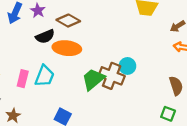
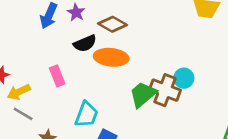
cyan trapezoid: (45, 76) -> (86, 114), moved
pink rectangle: (23, 79) -> (57, 76), moved, turned -35

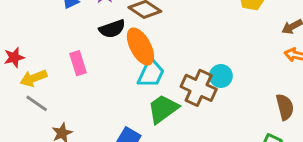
orange ellipse: (111, 57) -> (140, 47), turned 52
green trapezoid: (143, 94) -> (163, 109), moved
cyan trapezoid: (86, 114) -> (151, 73), moved

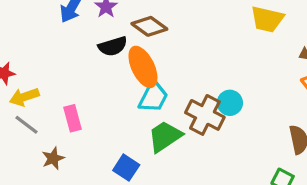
pink rectangle: (78, 63) -> (73, 118), moved

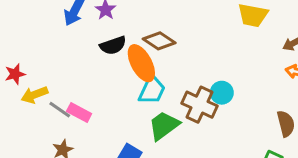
brown diamond: (149, 26) -> (159, 41), moved
pink rectangle: (73, 118) -> (79, 112), turned -45
gray line: (27, 125) -> (60, 110), moved

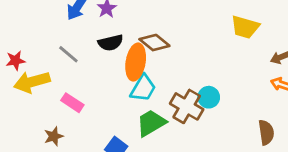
orange ellipse: (141, 63) -> (136, 62), turned 32
yellow arrow: (34, 95) -> (32, 82), size x1.4
gray line: (60, 110) -> (68, 54), moved

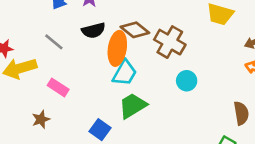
brown cross: (187, 106) -> (170, 42), moved

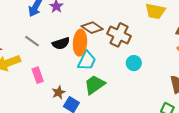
black semicircle: (93, 30) -> (61, 43), moved
pink rectangle: (58, 87) -> (38, 75), turned 42
brown star: (41, 119) -> (59, 92), moved

